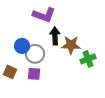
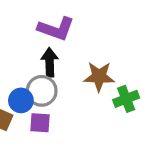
black arrow: (55, 36) -> (50, 62), moved
blue circle: (22, 46) -> (21, 100), moved

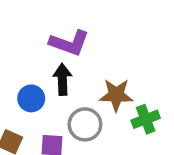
gray circle: (42, 91) -> (85, 124), moved
blue circle: (21, 100) -> (31, 98), moved

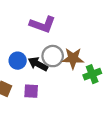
black arrow: (62, 79) -> (38, 64), moved, turned -60
gray circle: (85, 124) -> (53, 56), moved

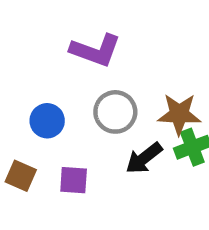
brown star: (73, 58) -> (179, 114), moved
black arrow: (38, 64) -> (144, 158), moved, turned -66

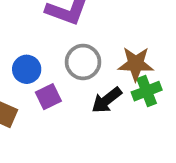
purple square: (74, 180) -> (48, 97), moved, turned -30

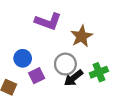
gray circle: (83, 62) -> (65, 64), moved
brown star: (136, 64) -> (82, 36), moved, turned -30

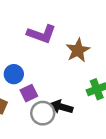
gray circle: (65, 64) -> (43, 113), moved
black arrow: (73, 78) -> (62, 107), moved, turned 54

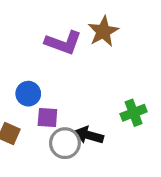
brown star: (78, 50) -> (103, 31), moved
purple square: (29, 93) -> (47, 118), turned 30

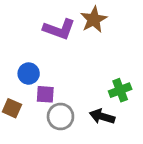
black arrow: (89, 135) -> (102, 116), moved

